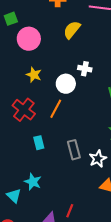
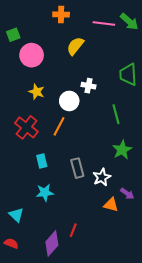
cyan star: (33, 182) -> (45, 193), moved, turned -30

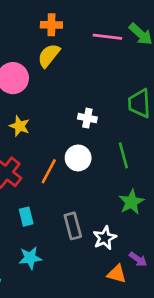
yellow semicircle: (75, 46) -> (49, 55), moved
white circle: (69, 101) -> (78, 158), moved

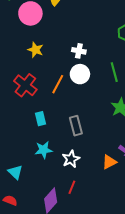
white cross: (87, 118) -> (79, 51), moved
white star: (105, 238) -> (71, 159), moved
orange triangle: (117, 274) -> (109, 162), turned -42

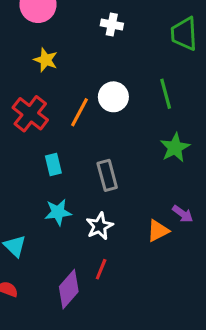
white cross: (79, 51) -> (112, 25), moved

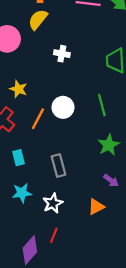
yellow star: (46, 60) -> (18, 89), moved
purple arrow: (183, 214) -> (111, 180), moved

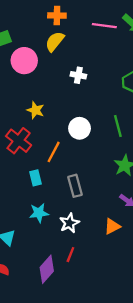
orange line: (38, 119) -> (54, 152), moved

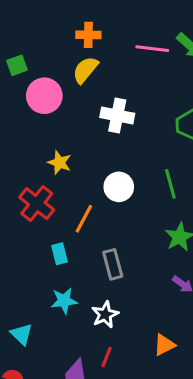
white cross: (78, 75) -> (117, 115), size x1.5
orange triangle: (112, 226) -> (164, 345), moved

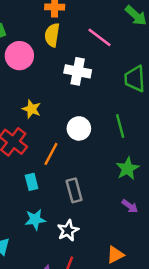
pink line: (152, 49) -> (100, 37), moved, turned 30
yellow semicircle: (85, 70) -> (52, 35), turned -30

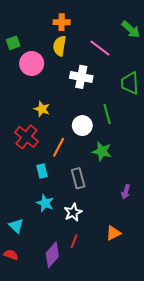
green line: (120, 126) -> (107, 114), moved
green star: (127, 169) -> (102, 151), moved, turned -30
purple arrow: (130, 206) -> (126, 192), turned 72
cyan star: (35, 220) -> (45, 203), turned 30

